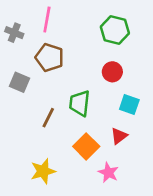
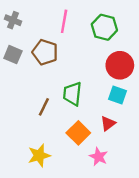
pink line: (47, 20) -> (64, 21), moved
gray cross: (14, 33) -> (13, 20), moved
red circle: (112, 72) -> (120, 65), moved, size x1.5
gray square: (19, 82) -> (13, 55), moved

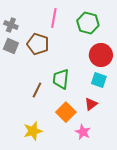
gray cross: (13, 20) -> (11, 25), moved

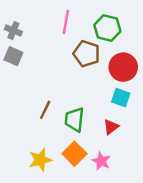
brown pentagon: (38, 44) -> (87, 54), moved
green trapezoid: (61, 79) -> (74, 120), moved
orange square: (66, 112) -> (74, 154), moved

